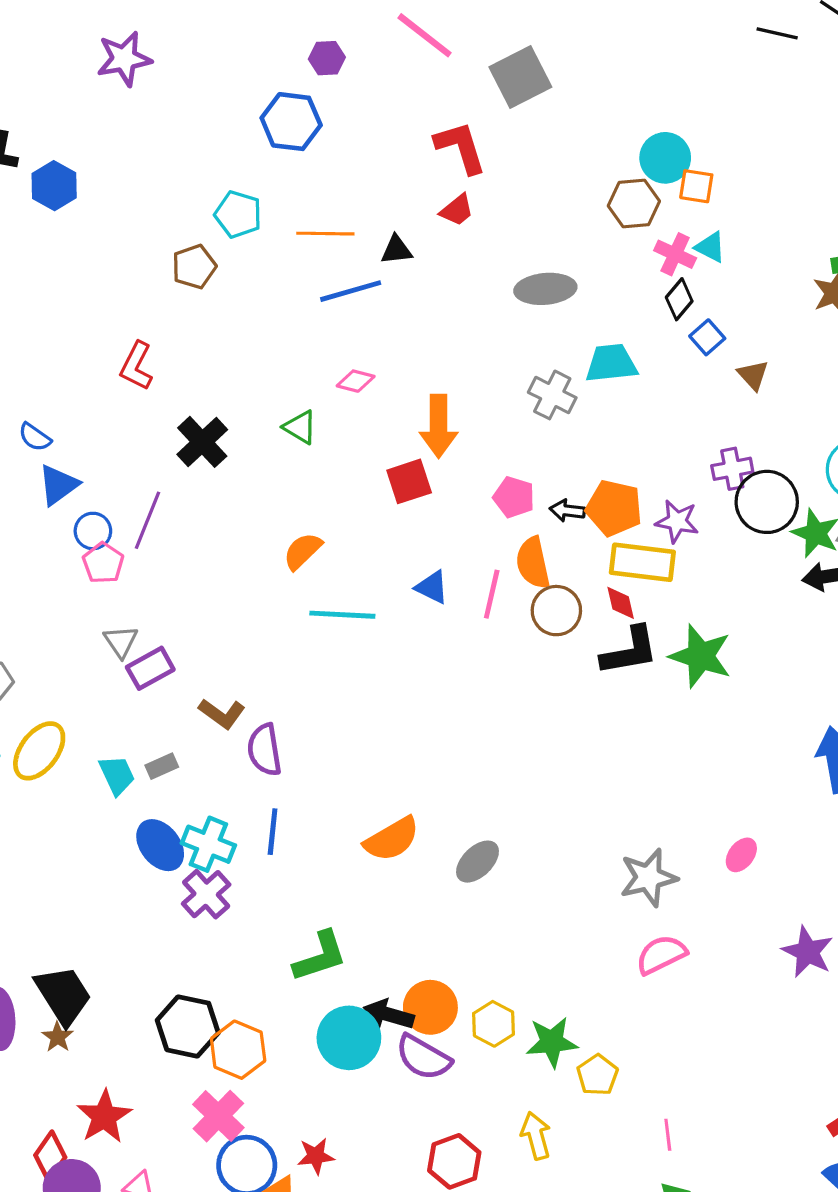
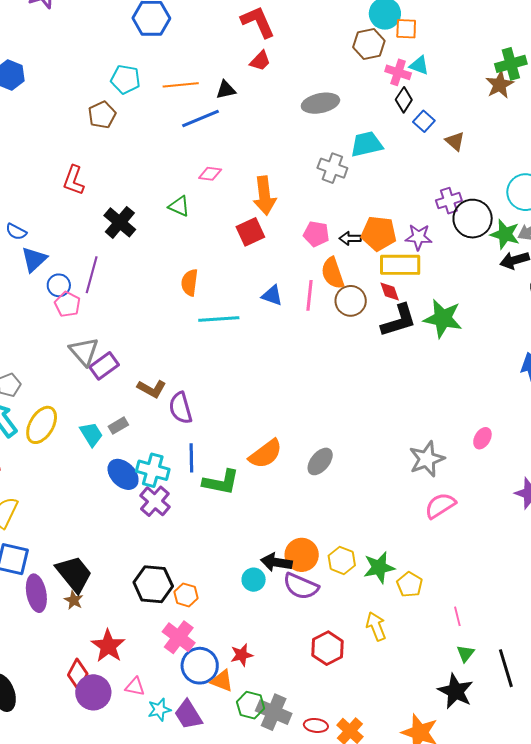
orange semicircle: (303, 551) -> (190, 283), turned -32
gray triangle: (121, 641) -> (84, 352), size x1.4
green L-shape: (320, 956) -> (221, 482), moved, turned 36
cyan circle: (349, 1038) -> (254, 580), size x0.6
orange hexagon: (238, 1050) -> (186, 595), size x0.7

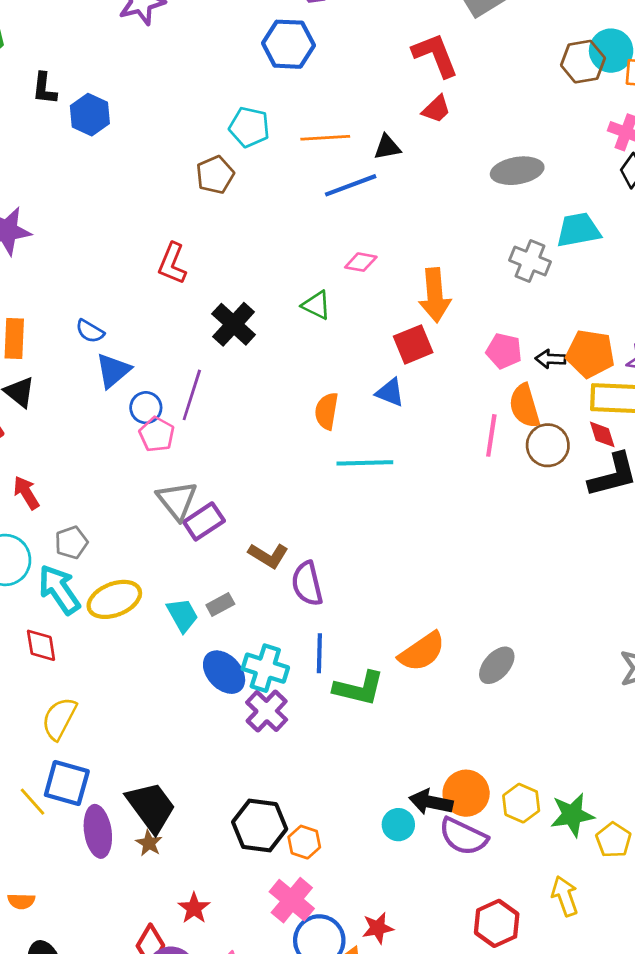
brown hexagon: (369, 44) -> (583, 62), moved
blue triangle: (272, 295) -> (390, 392), moved
yellow ellipse: (42, 425) -> (114, 599), turned 36
red star: (108, 646) -> (194, 908), size x0.7

